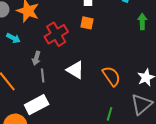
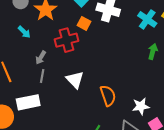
orange square: (87, 23) -> (84, 23), moved

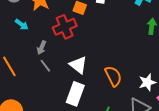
gray line: (42, 76) -> (45, 66), turned -40
white rectangle: (28, 102) -> (75, 94), moved, turned -50

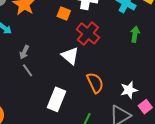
red cross: (65, 27) -> (88, 33), moved, turned -30
white triangle: (78, 65) -> (70, 56), moved

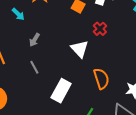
red cross: (88, 33) -> (100, 29), size x0.6
gray line: (28, 70) -> (34, 67), moved

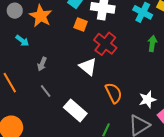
red cross: (100, 29) -> (105, 44), size x1.6
white rectangle: (61, 91) -> (75, 110), turned -70

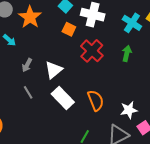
green arrow: (152, 43) -> (127, 53), moved
white triangle: (88, 67) -> (54, 70), moved, turned 36
white rectangle: (75, 110) -> (63, 98), moved

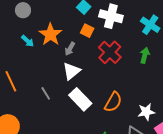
orange star: (30, 17) -> (50, 34), moved
gray arrow: (27, 65) -> (70, 49), moved
orange semicircle: (96, 100) -> (113, 102), turned 50

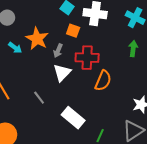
red cross: (110, 52) -> (87, 58), moved, turned -35
white rectangle: (80, 99) -> (73, 118), moved
orange semicircle: (113, 102) -> (103, 81), moved

